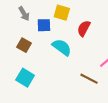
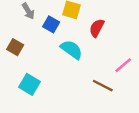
blue square: (44, 25) -> (51, 24), turned 32
brown square: (24, 45) -> (15, 47), moved

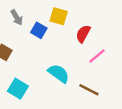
cyan semicircle: (72, 50) -> (59, 73), moved
pink line: (123, 65) -> (97, 56), moved

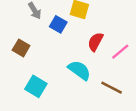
red semicircle: (83, 34) -> (95, 42), moved

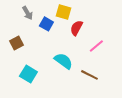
red semicircle: (95, 42) -> (76, 28), moved
brown square: (21, 48) -> (16, 43), turned 32

